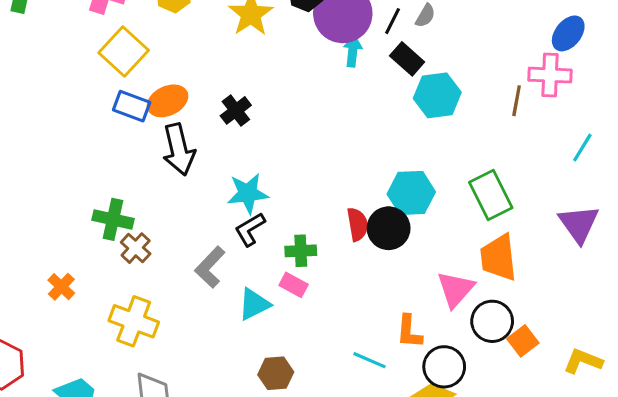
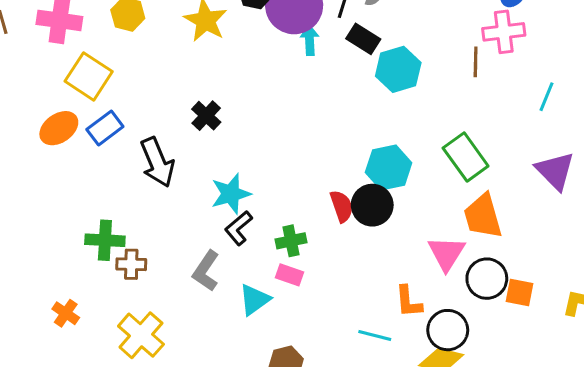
orange ellipse: (168, 101) -> (59, 128), moved
blue rectangle: (132, 106) -> (105, 128), turned -48
brown cross: (136, 248) -> (131, 264), turned -32
yellow cross: (134, 321) -> (141, 335), turned 30
orange square: (523, 341) -> (519, 293), turned -32

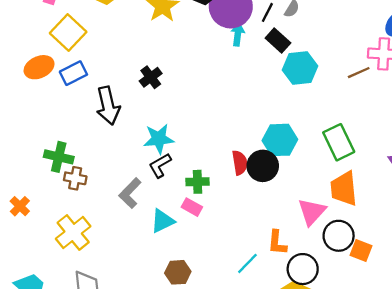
brown line: (476, 62) -> (359, 73), turned 55
cyan line: (375, 335) -> (247, 263), turned -70

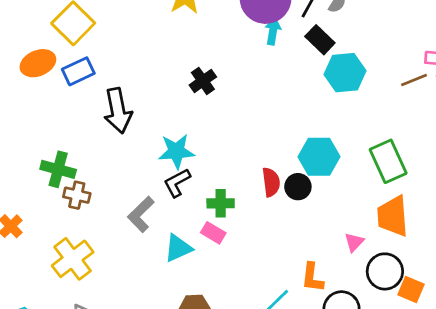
black cross: (151, 77) -> (203, 81), moved
black circle: (263, 166) -> (298, 187), size x0.7
pink triangle: (312, 212) -> (354, 242), size x0.6

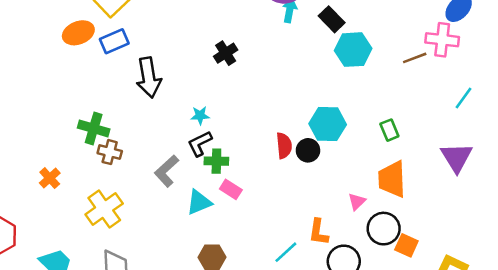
cyan star: (176, 151) -> (200, 115), size x0.6
green rectangle: (388, 161) -> (389, 130), size x0.6
green cross: (221, 203) -> (216, 161), moved

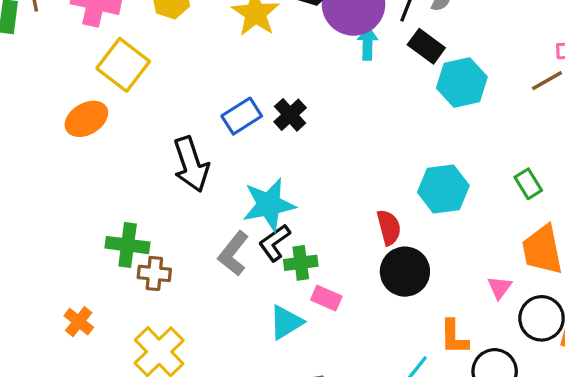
blue rectangle: (114, 41) -> (242, 116), moved
cyan star: (200, 115) -> (269, 205), size x2.0
black circle: (308, 150) -> (405, 272), moved, size x1.5
gray L-shape: (167, 171) -> (233, 254), moved

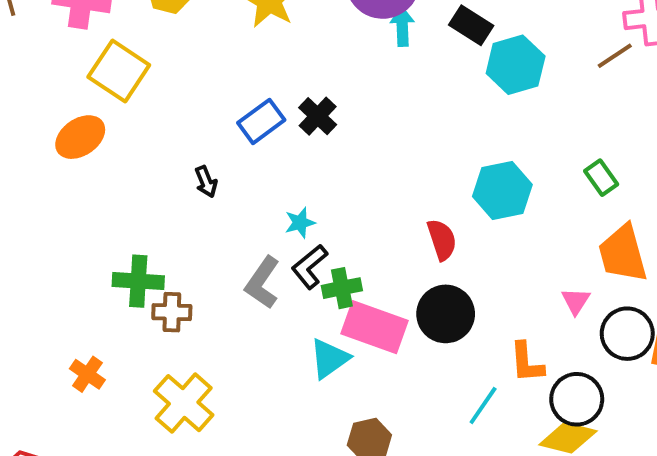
black arrow: (191, 164) -> (206, 182), size x0.5
cyan star: (269, 205) -> (300, 223), size x0.5
black circle: (405, 272) -> (446, 314), moved
pink rectangle: (326, 298) -> (374, 327), size x1.8

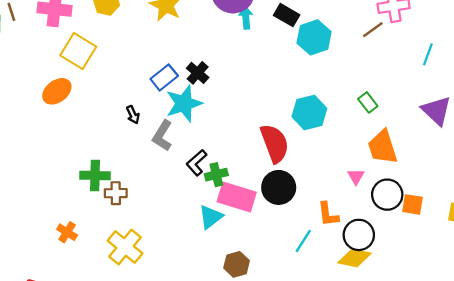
cyan star: (300, 223) -> (184, 104), moved, size x2.0
red semicircle: (442, 240) -> (275, 143), size x1.6
gray L-shape: (262, 283) -> (162, 136), moved

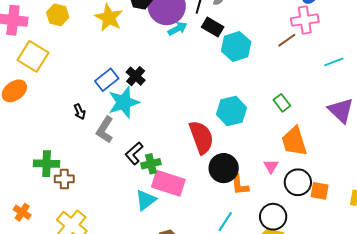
cyan arrow: (246, 17) -> (177, 29), turned 66
cyan line: (428, 54) -> (334, 62), turned 48
black circle: (279, 187) -> (224, 168), moved
orange L-shape: (328, 214) -> (240, 185), moved

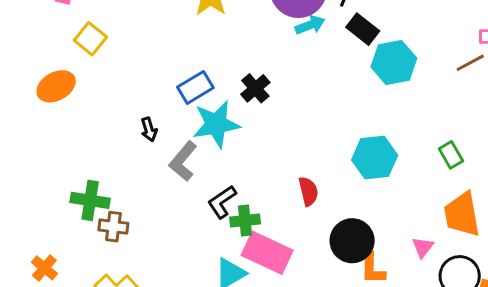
yellow square: (33, 56) -> (90, 39), size x0.7
black cross: (136, 76) -> (255, 88), moved
red semicircle: (201, 137) -> (308, 191), moved, size x0.6

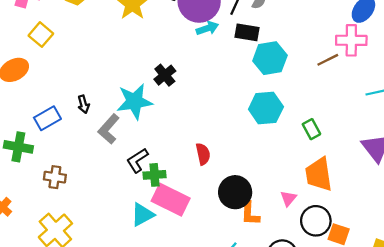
black rectangle: (363, 29) -> (247, 32), turned -30
blue rectangle: (195, 87) -> (47, 118), moved
cyan hexagon: (375, 158) -> (266, 108), moved
green cross: (90, 200) -> (18, 147), moved

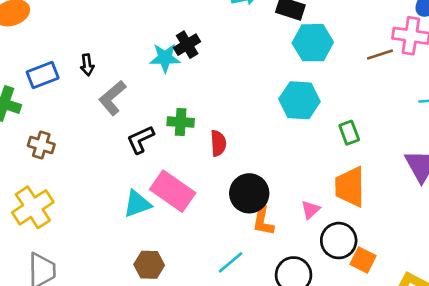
cyan star: (134, 101) -> (165, 58), moved, size x0.7
green cross: (155, 175) -> (181, 122), moved

